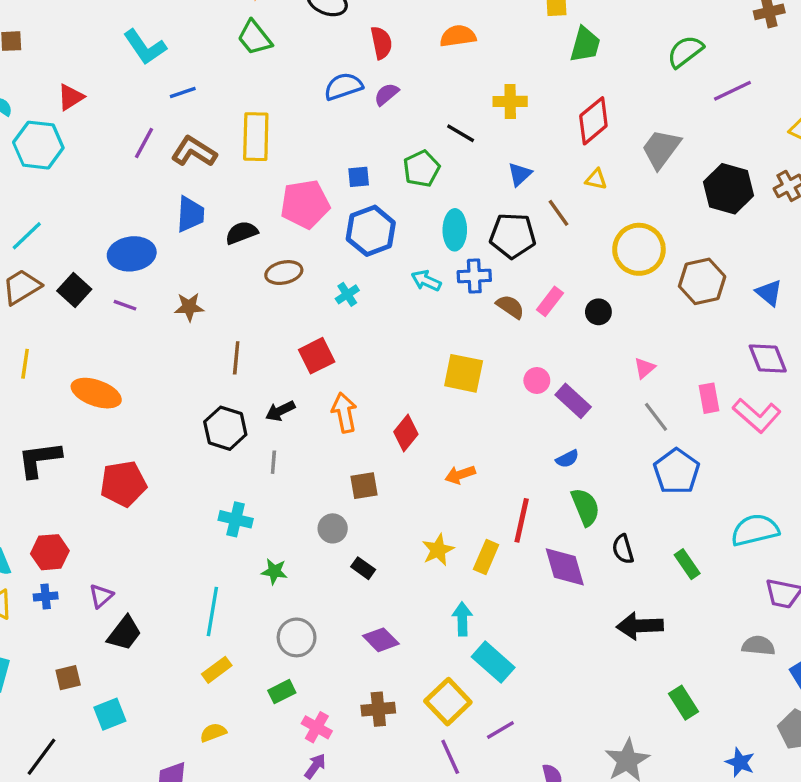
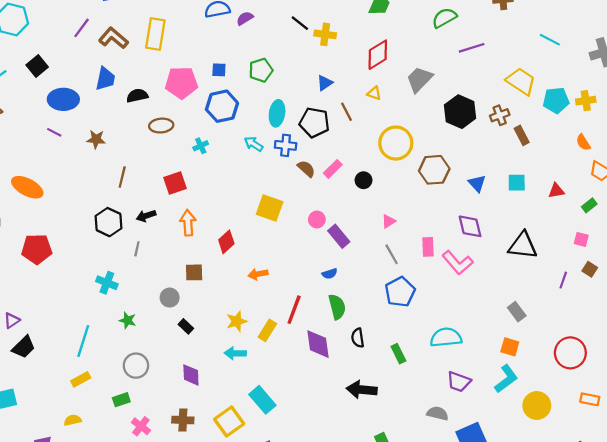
black line: (461, 133) -> (300, 23), moved
black square: (74, 290) -> (37, 66), moved
cyan arrow: (462, 619) -> (235, 353), moved, turned -95
purple diamond: (381, 640) -> (191, 375), turned 35

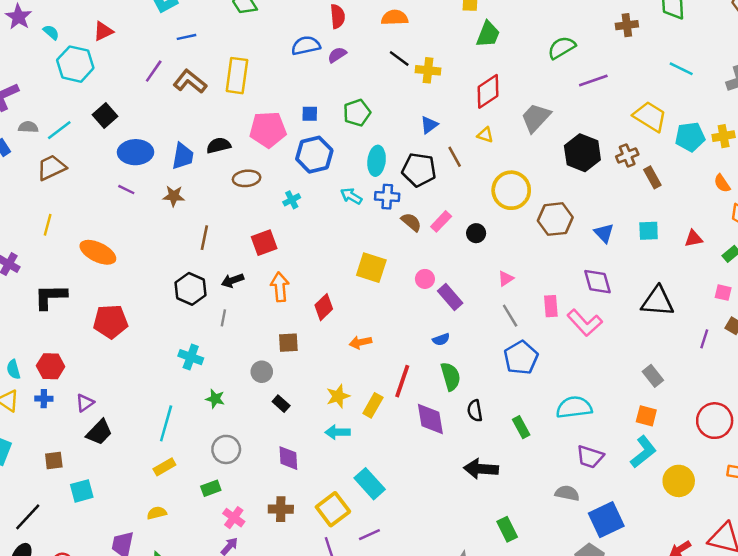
blue trapezoid: (105, 79) -> (183, 156), moved

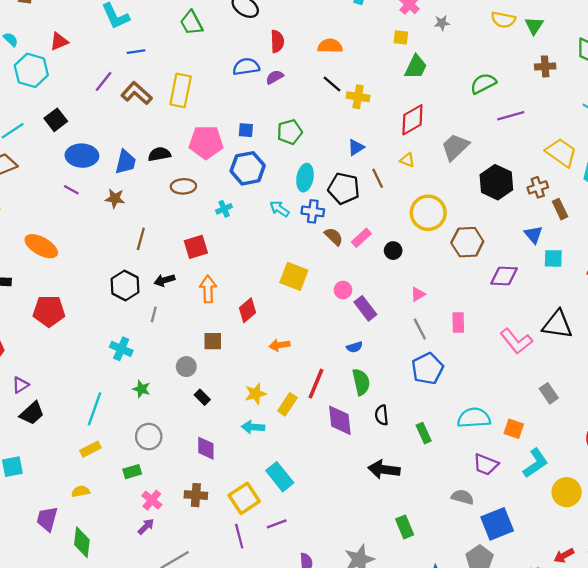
blue triangle: (604, 233) -> (533, 235), moved
purple diamond: (598, 282) -> (504, 276), moved, turned -76
pink L-shape: (585, 323) -> (516, 341), moved
orange square: (646, 416) -> (514, 429), moved

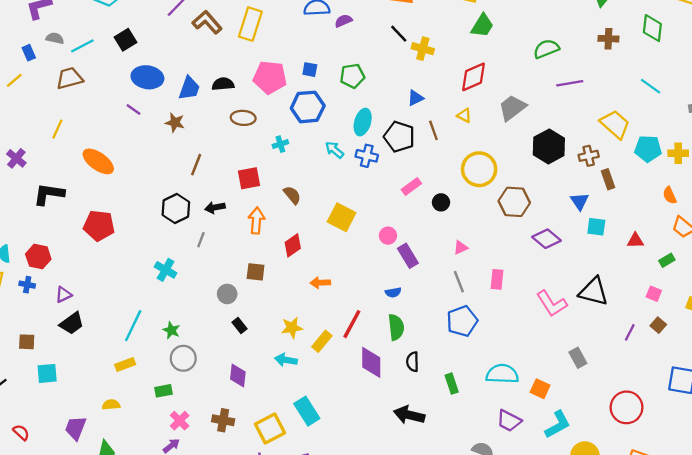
brown semicircle: (334, 237) -> (292, 195), moved
purple diamond: (504, 276) -> (546, 239), turned 32
green star: (141, 389) -> (171, 330), moved

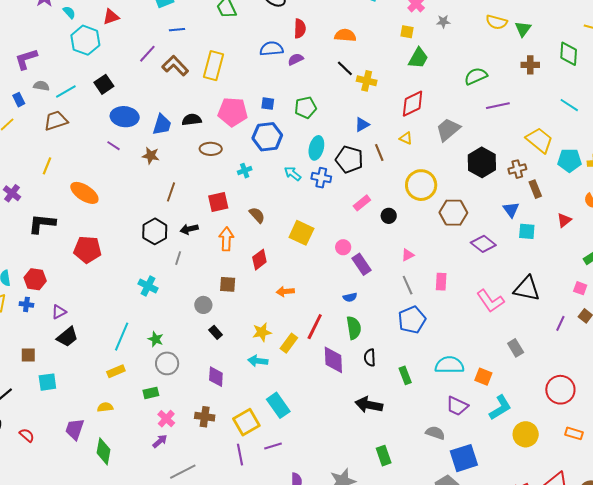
red triangle: (635, 241) -> (564, 220), moved, turned -35

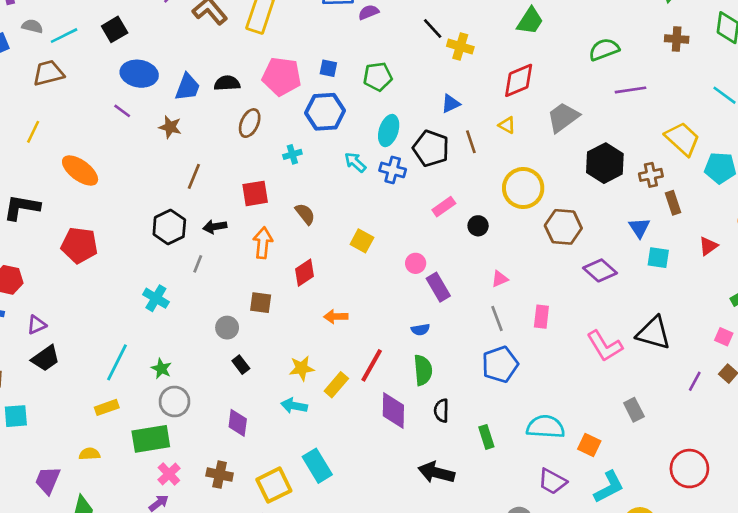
brown ellipse: (211, 149) -> (250, 123), turned -70
yellow square: (301, 233) -> (362, 241), size x0.7
green rectangle: (151, 393) -> (151, 439), size x1.8

